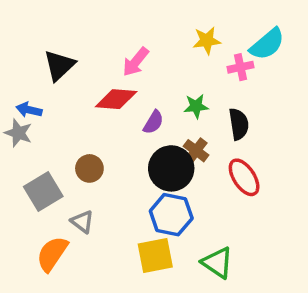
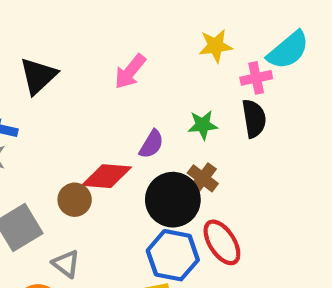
red diamond: (116, 99) -> (107, 176), moved
black semicircle: (239, 124) -> (254, 119), moved
red ellipse: (244, 177) -> (222, 242), moved

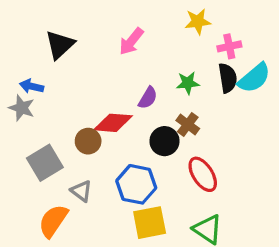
cyan semicircle: (288, 50) -> (254, 78), moved
black circle: (173, 200) -> (164, 141), size x0.7
blue hexagon: (173, 255) -> (136, 184), moved

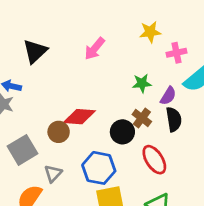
black semicircle: (228, 78) -> (174, 119), moved
purple semicircle: (148, 98) -> (168, 96), moved
gray triangle: (81, 191) -> (53, 174), turned 36

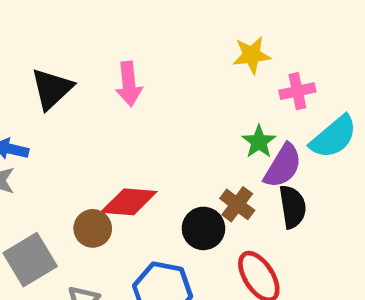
pink arrow: (95, 49) -> (129, 84), moved, turned -45
green star: (142, 83) -> (259, 142), moved, turned -30
purple semicircle: (168, 96) -> (283, 166), size x1.4

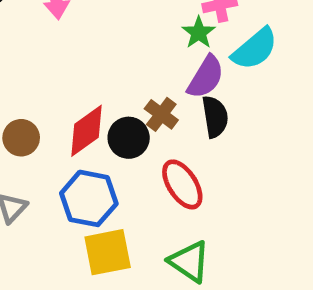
green star: (259, 142) -> (199, 33), moved
red diamond: (129, 202) -> (87, 131), moved, turned -40

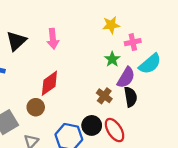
green star: (199, 33) -> (112, 59), moved
red diamond: (87, 131) -> (49, 83), moved
black circle: (129, 138) -> (92, 125), moved

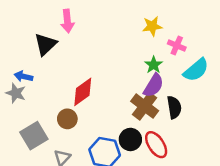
pink arrow: (53, 39) -> (67, 21), moved
pink cross: (133, 42) -> (177, 46), turned 35
purple semicircle: (126, 78) -> (154, 85), moved
brown cross: (104, 96) -> (145, 106), size x1.5

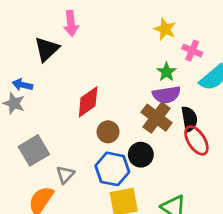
yellow star: (152, 26) -> (165, 29), turned 30
purple semicircle: (154, 85) -> (166, 95), turned 50
brown circle: (67, 119) -> (108, 132), moved
red ellipse: (156, 145) -> (196, 140), moved

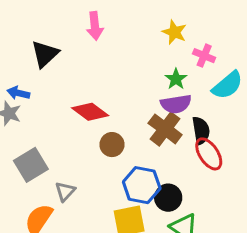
pink arrow: (71, 23) -> (95, 26), moved
red diamond: (88, 102) -> (90, 112), turned 72
black circle: (141, 155) -> (168, 198), moved
blue hexagon: (112, 169) -> (142, 185), moved

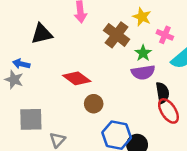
black triangle: (45, 54) -> (42, 34), turned 30
brown cross: (165, 129) -> (117, 35), moved
gray square: (31, 165) -> (31, 119), turned 30

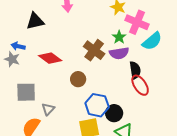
brown cross: (117, 35) -> (94, 50), moved
pink cross: (165, 35) -> (137, 22), size x1.6
red diamond: (77, 78) -> (50, 58), moved

